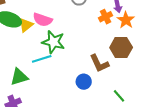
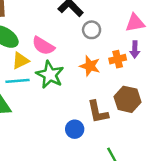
orange star: (126, 20) -> (90, 66), moved, turned -30
yellow triangle: (26, 25) -> (20, 61), moved
cyan line: (42, 59) -> (18, 81), moved

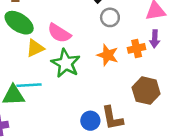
cyan line: (18, 81) -> (29, 85), moved
brown L-shape: (98, 112) -> (112, 118), moved

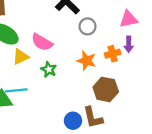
green star: (66, 63) -> (49, 69), size x0.6
brown hexagon: (146, 91) -> (106, 89), moved

